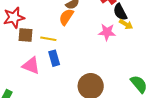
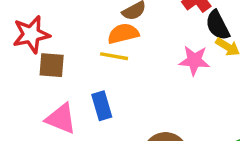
orange semicircle: (66, 17) -> (123, 34), turned 42
yellow line: (48, 39) -> (114, 56), moved

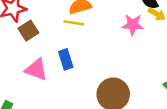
brown square: (52, 65) -> (28, 31), turned -36

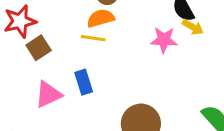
pink triangle: (36, 70) -> (48, 94), turned -45

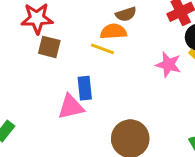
brown square: (39, 48) -> (49, 47), turned 35
pink triangle: (48, 94) -> (71, 107), moved

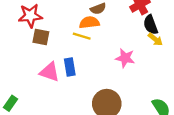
pink star: (168, 65) -> (125, 58), moved
pink triangle: (71, 107) -> (50, 72), moved, turned 35

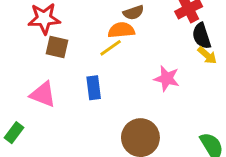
yellow line: (82, 36) -> (111, 48), turned -54
pink triangle: (50, 72) -> (43, 94), moved

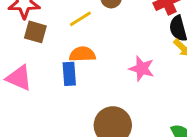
orange semicircle: (121, 30) -> (82, 54), moved
yellow line: (111, 48) -> (80, 19), moved

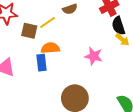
brown square: (35, 32) -> (29, 31), moved

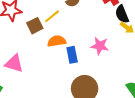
brown square: (29, 31) -> (35, 26), turned -35
blue rectangle: (42, 63) -> (72, 55), moved

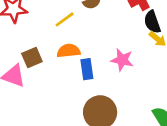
brown square: (35, 26) -> (32, 57), moved

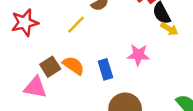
orange semicircle: (69, 51) -> (73, 65), moved, turned 50

